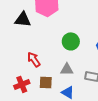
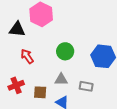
red arrow: (34, 59) -> (27, 56), moved
red cross: (22, 84) -> (16, 85), moved

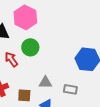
green circle: (65, 51) -> (30, 47), moved

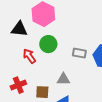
gray rectangle: (70, 89) -> (79, 53), moved

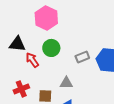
black triangle: (19, 29) -> (17, 44), moved
gray rectangle: (79, 53) -> (82, 57), turned -32

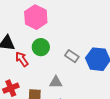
gray rectangle: (82, 57) -> (72, 56), turned 56

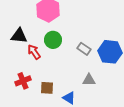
gray triangle: (56, 82) -> (89, 80), moved

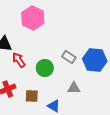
green circle: (53, 40) -> (45, 68), moved

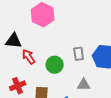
gray rectangle: (69, 57) -> (79, 54), turned 48

